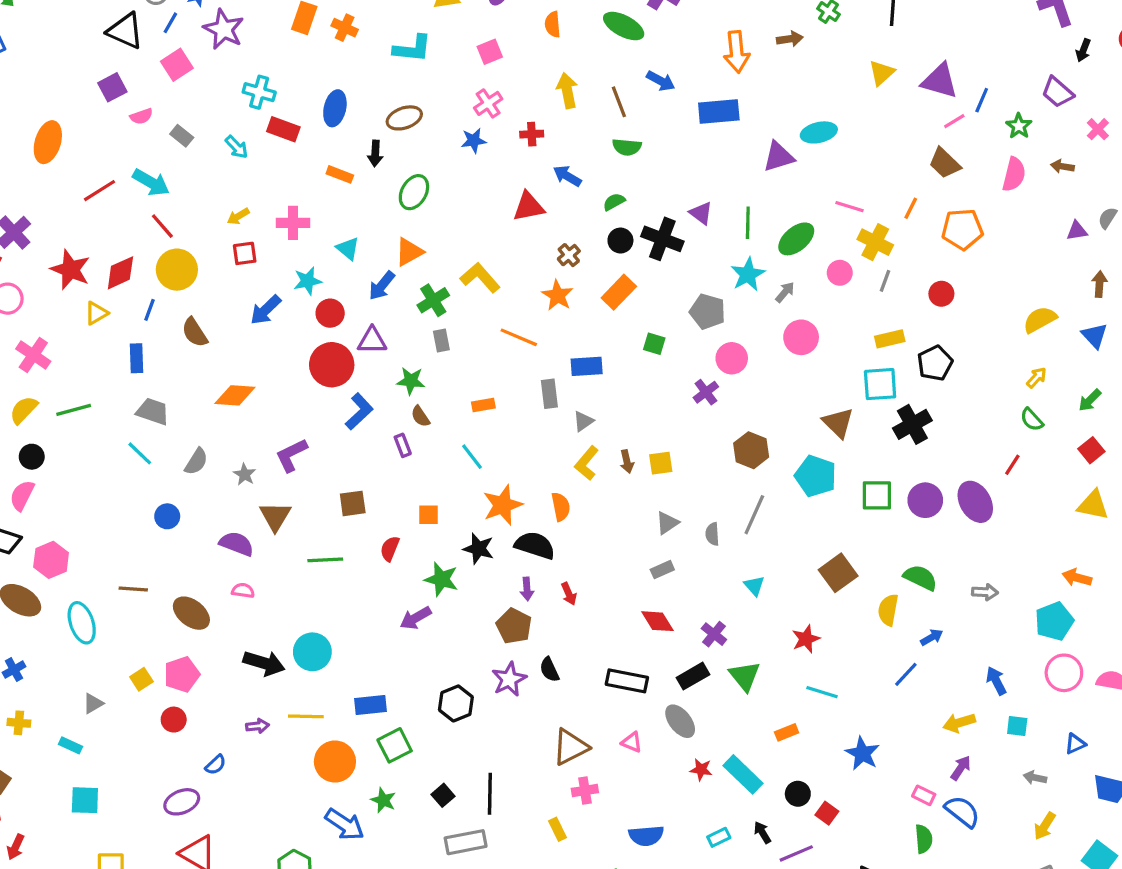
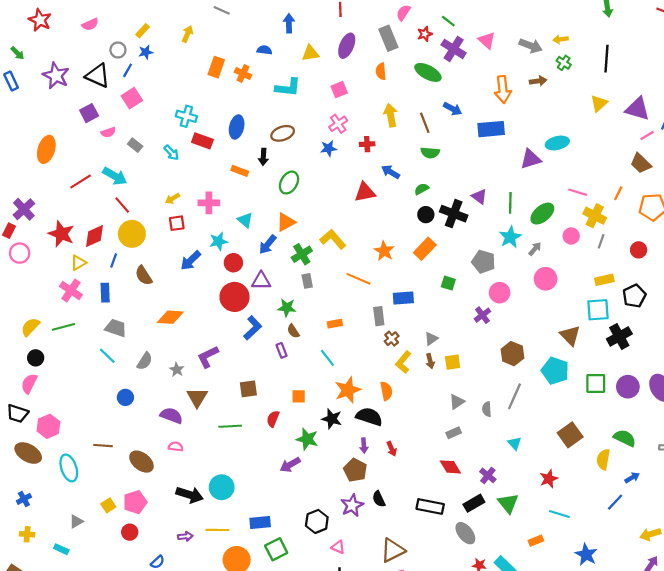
purple star: (224, 29) -> (56, 76), moved
brown cross: (569, 255) -> (392, 339), moved
pink cross: (33, 355) -> (71, 291), moved
gray triangle: (583, 421) -> (431, 339), moved
pink triangle: (632, 742) -> (338, 547), moved

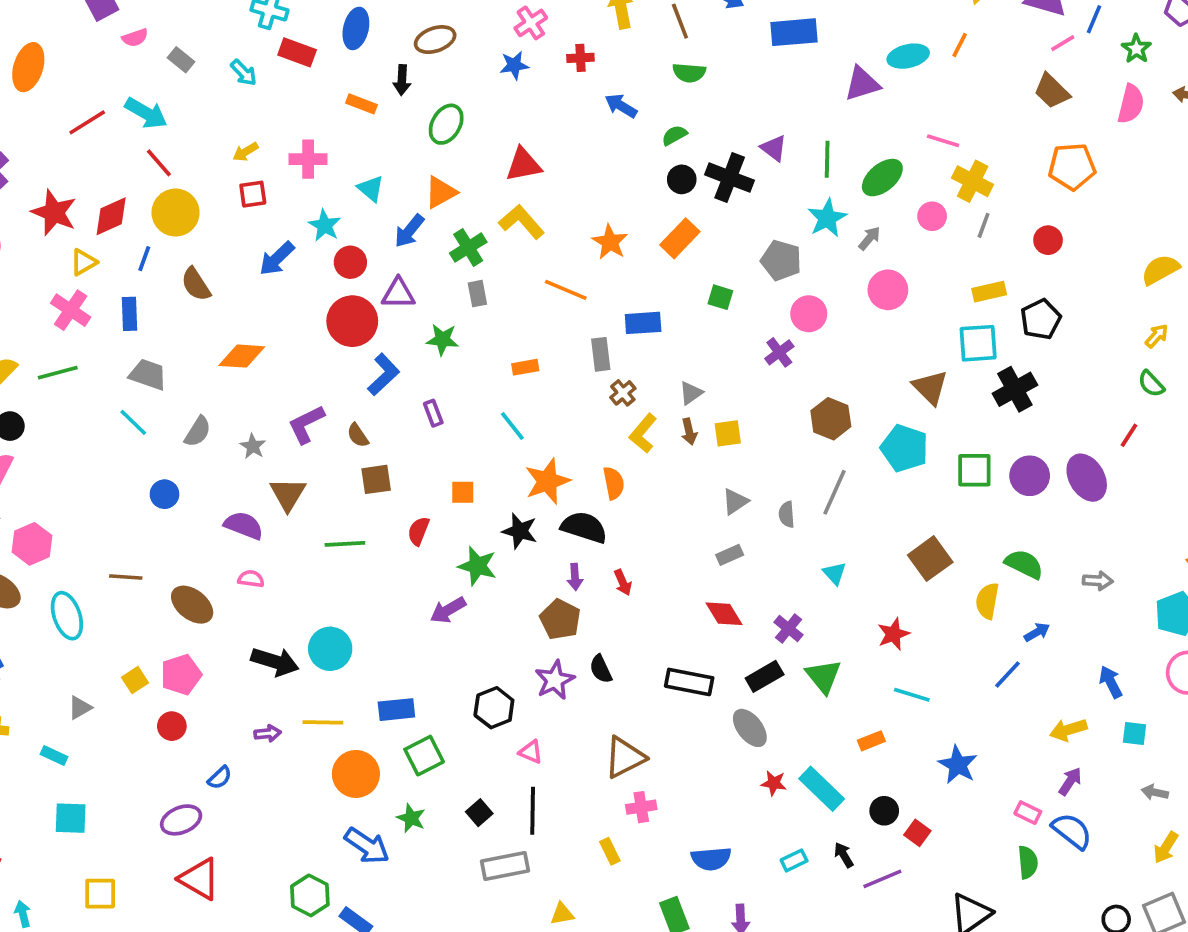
red triangle: (365, 192) -> (523, 165), moved
orange line: (618, 193) -> (960, 45), moved
cyan star: (218, 241) -> (325, 225), turned -30
brown semicircle: (293, 331) -> (358, 435), moved

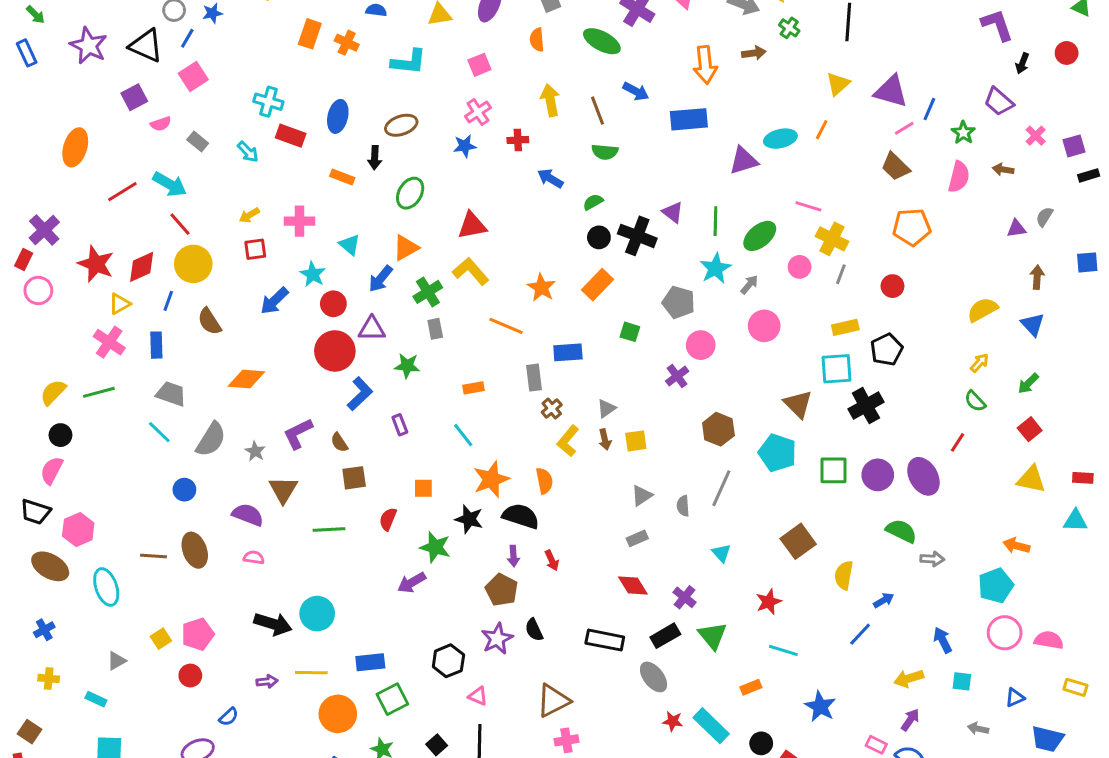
gray semicircle: (198, 432) -> (211, 439), size x1.4
green semicircle: (1024, 564) -> (901, 531), moved
brown ellipse: (192, 605) -> (195, 550), moved, turned 32

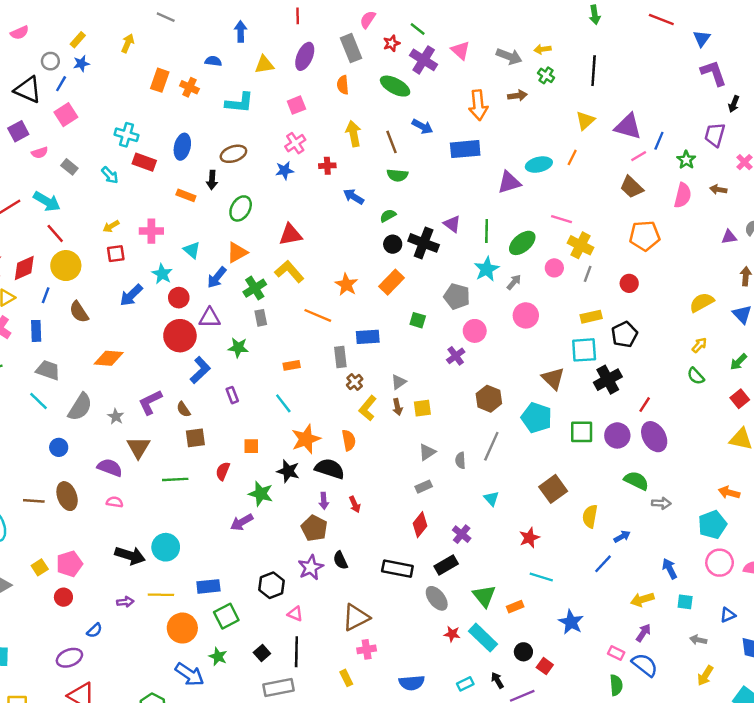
purple trapezoid: (999, 102) -> (715, 135), turned 65
red line: (957, 442) -> (645, 405), moved
red diamond: (633, 586) -> (420, 525), turned 70
green triangle: (713, 636) -> (484, 596), moved

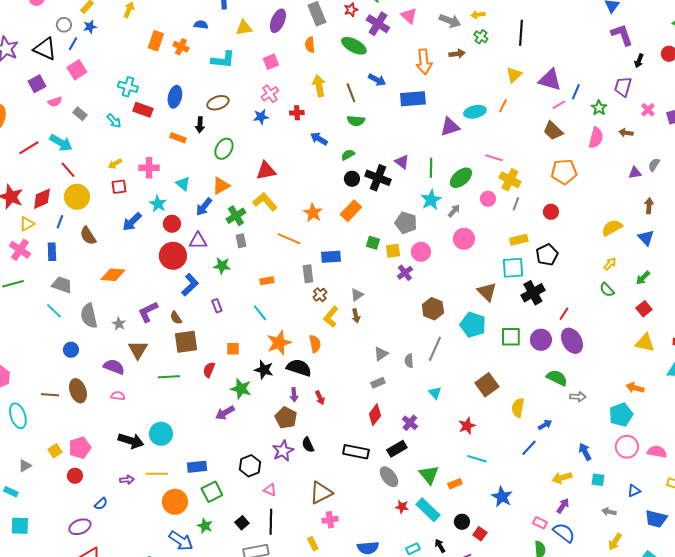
gray semicircle: (80, 407) -> (89, 316), turned 135
yellow square: (422, 408) -> (393, 251), moved
brown square: (195, 438) -> (186, 342), size x1.4

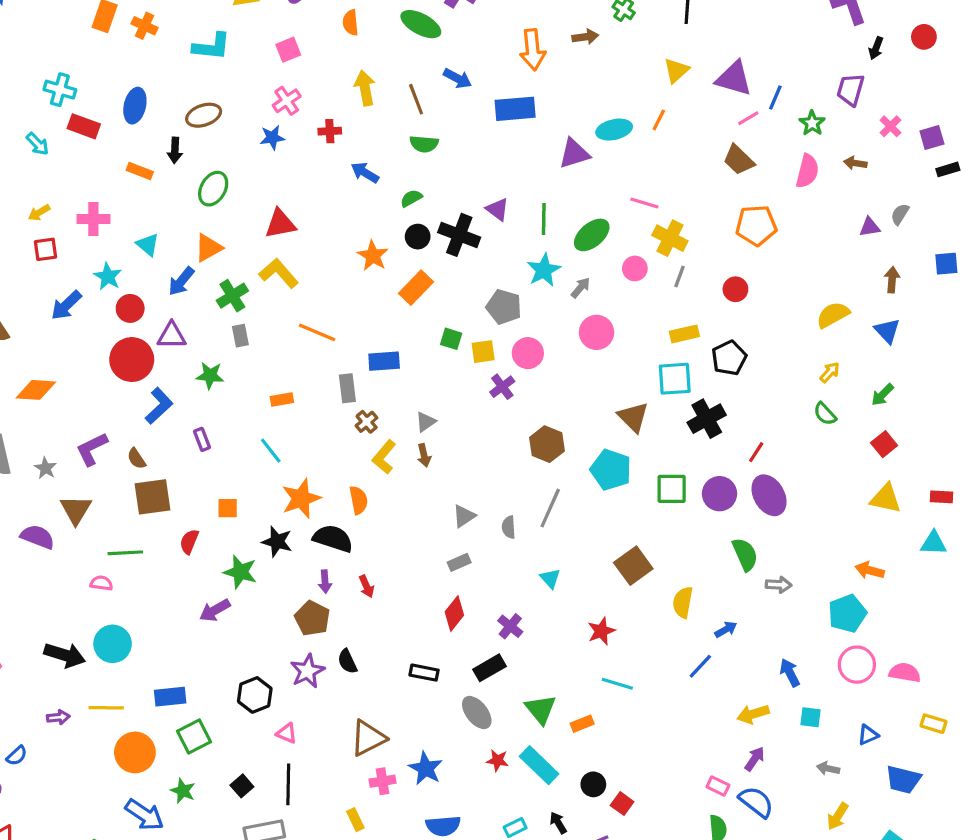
orange star: (313, 213) -> (373, 256), moved
green semicircle: (557, 378) -> (745, 554), turned 40
pink semicircle: (118, 396) -> (101, 583), moved
black rectangle: (356, 452) -> (424, 673), size x0.7
blue star: (502, 497) -> (426, 768), moved

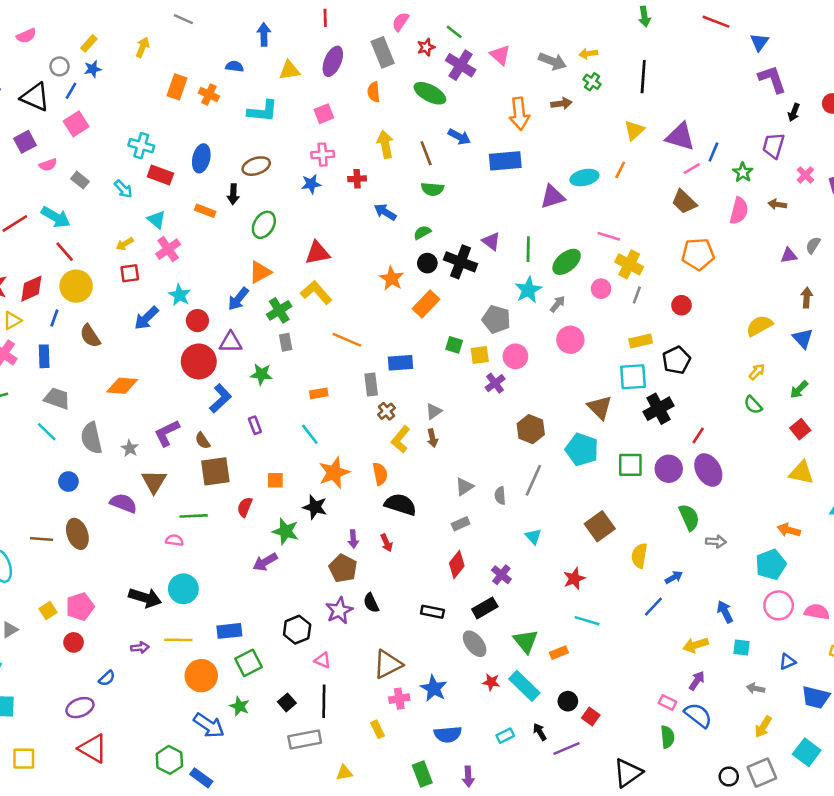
pink cross: (287, 101) -> (323, 155), turned 30
pink cross: (93, 219) -> (168, 249), turned -35
cyan triangle: (148, 245) -> (157, 220), moved
black semicircle: (333, 538) -> (401, 504), moved

